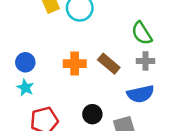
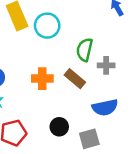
green semicircle: (142, 33) -> (85, 50), moved, turned 45
gray cross: (146, 61) -> (106, 65), moved

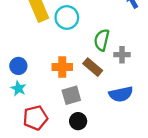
black circle: (59, 127) -> (78, 121), moved
gray square: (89, 139) -> (71, 95), moved

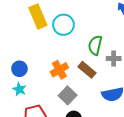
orange cross: (62, 67) -> (59, 70), turned -30
gray square: (71, 95) -> (68, 95), turned -30

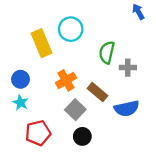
yellow rectangle: (38, 17) -> (42, 43), moved
brown rectangle: (87, 70) -> (97, 92), moved

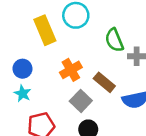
green semicircle: (107, 52) -> (114, 40), turned -35

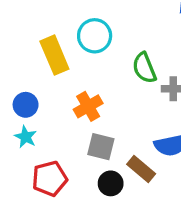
brown rectangle: (104, 82) -> (141, 169), moved
gray square: (81, 101) -> (101, 147), turned -30

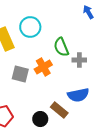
orange cross: (88, 106) -> (43, 67), moved
gray square: (101, 147) -> (20, 74), moved

